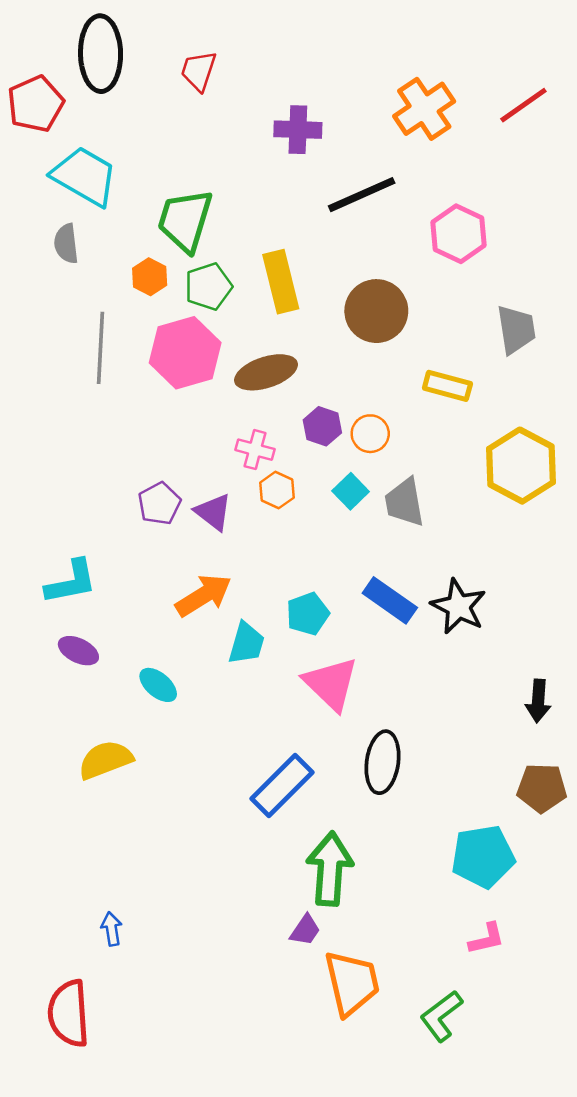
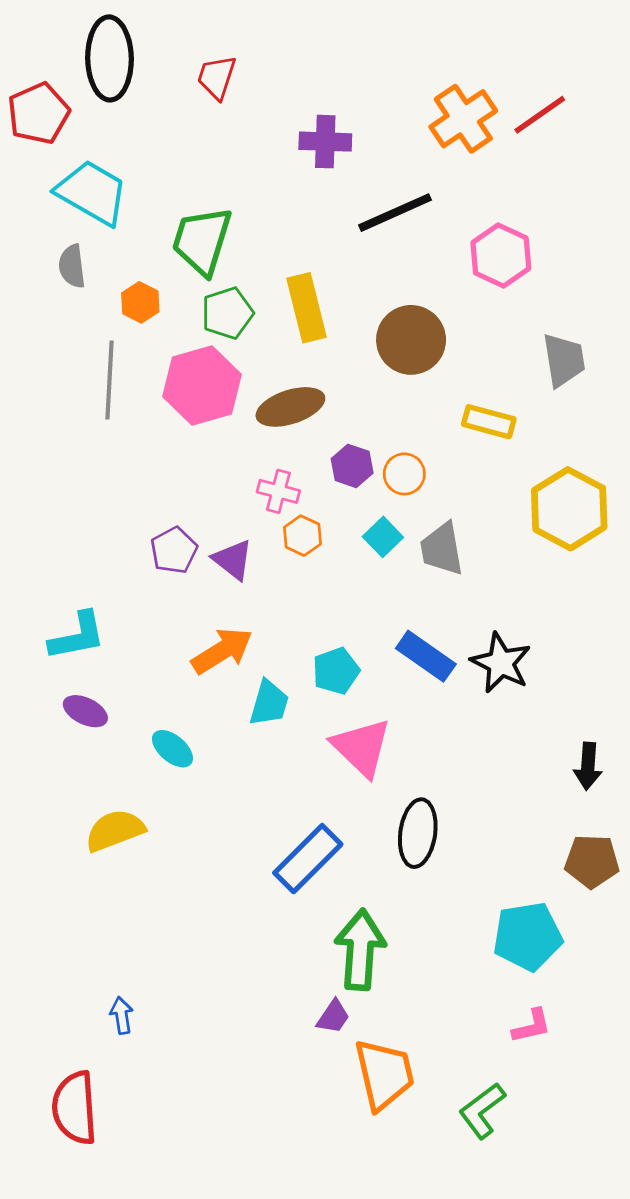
red line: (523, 105) -> (540, 115), moved
orange hexagon: (150, 277) -> (140, 302), moved

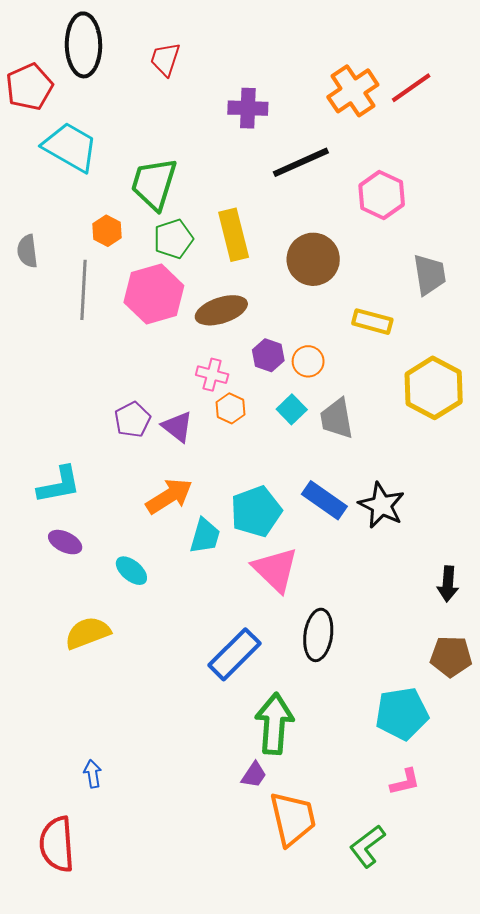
gray semicircle: (72, 266) -> (27, 251), moved
cyan pentagon: (336, 671) -> (256, 511), size x1.4

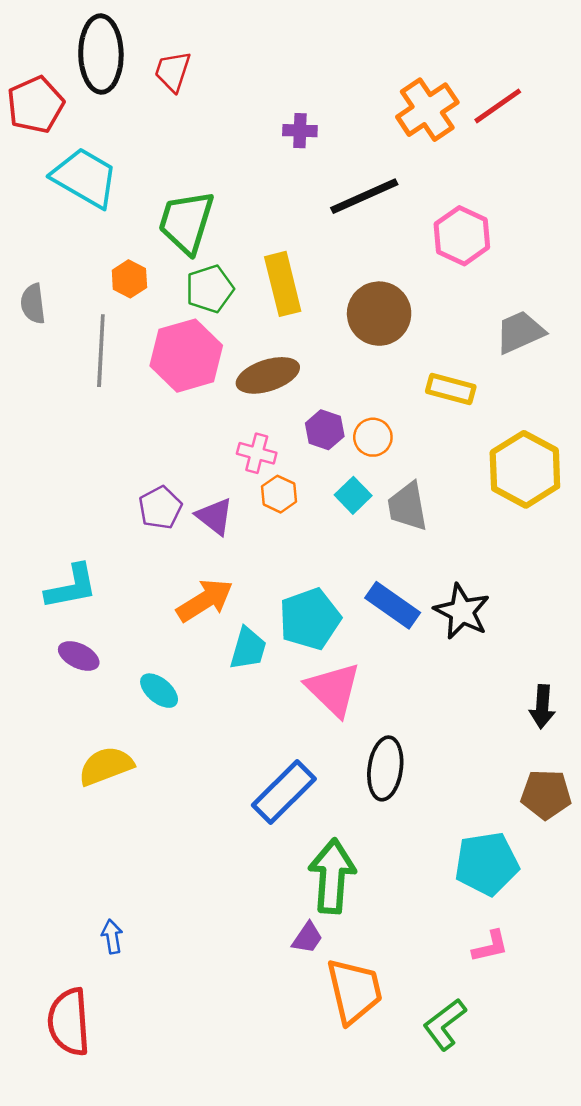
red trapezoid: (165, 59) -> (173, 71), moved
purple cross: (248, 108) -> (300, 131), size x0.7
gray trapezoid: (430, 275) -> (520, 332), turned -105

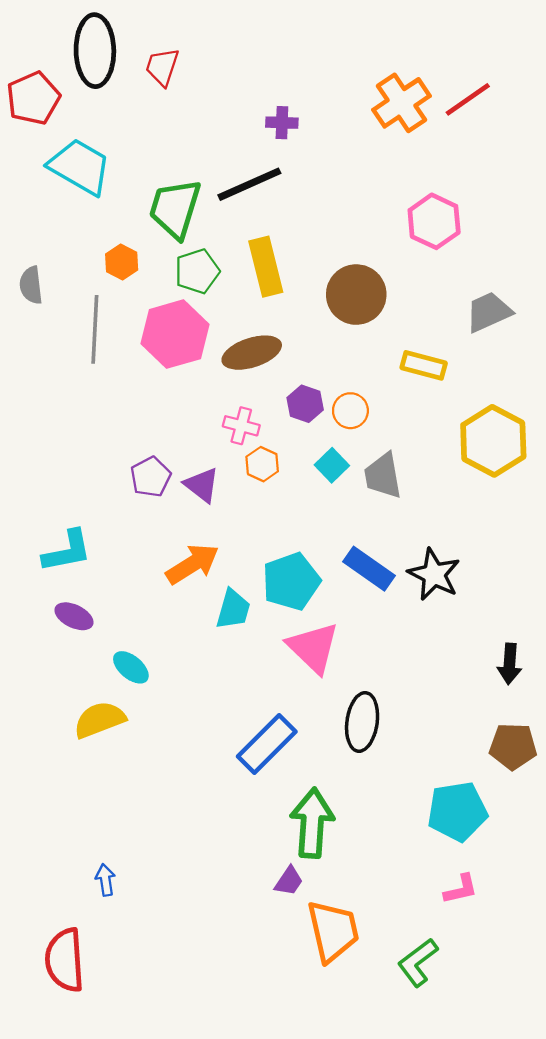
black line: (364, 196) -> (249, 184), moved
cyan ellipse: (159, 691) -> (131, 667), moved

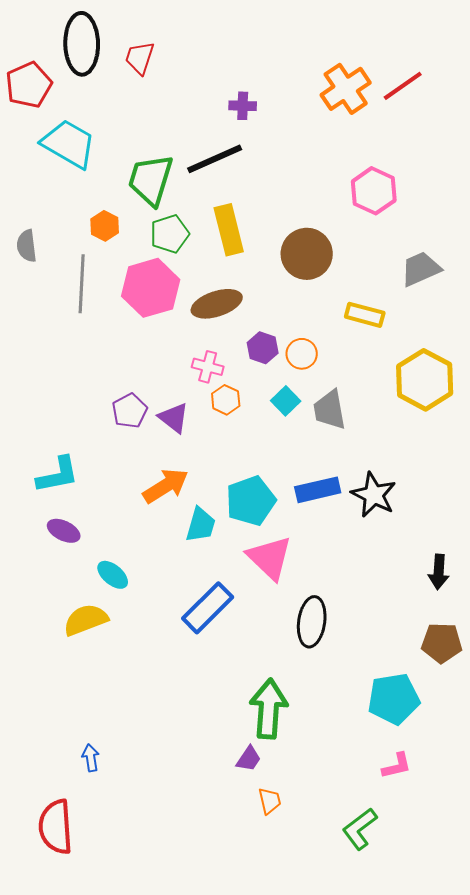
blue rectangle: (369, 569) -> (318, 490), turned -48
blue rectangle: (267, 744) -> (208, 608), moved
orange trapezoid: (333, 931) -> (270, 801), moved, size x0.5

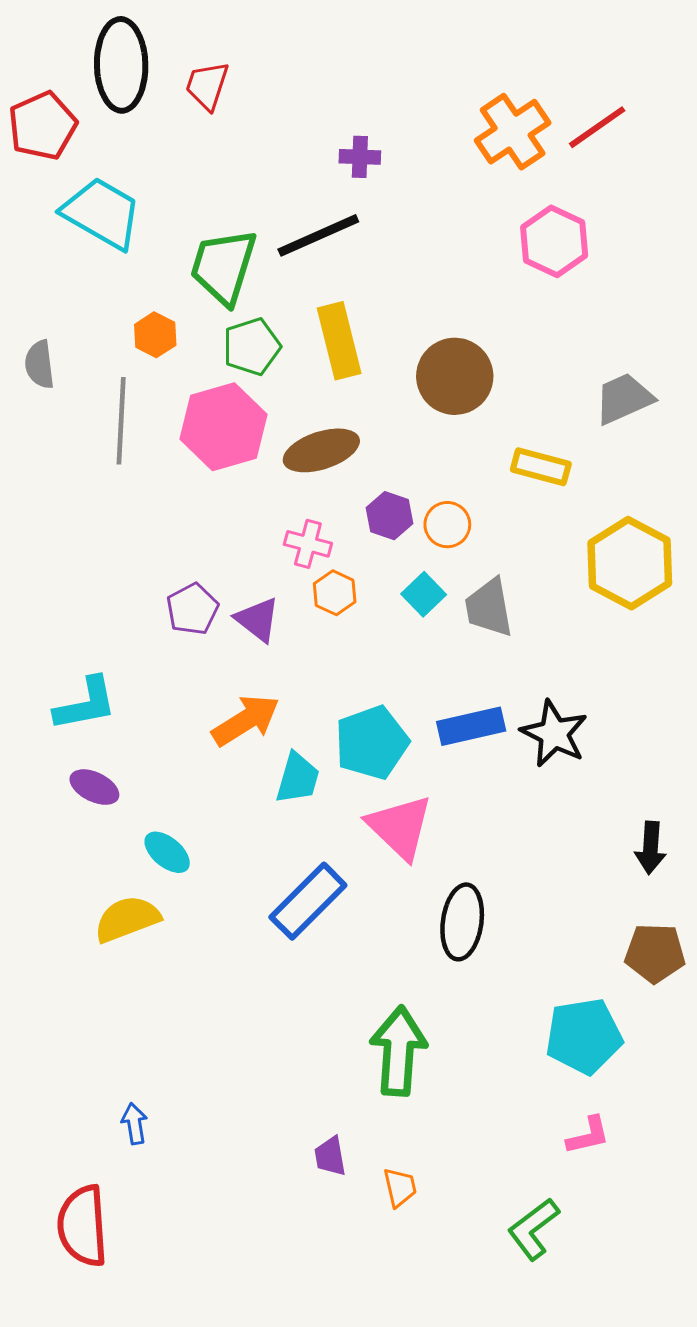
pink hexagon: (374, 191) -> (554, 241), moved
purple trapezoid: (249, 759) -> (330, 1156), moved, turned 136

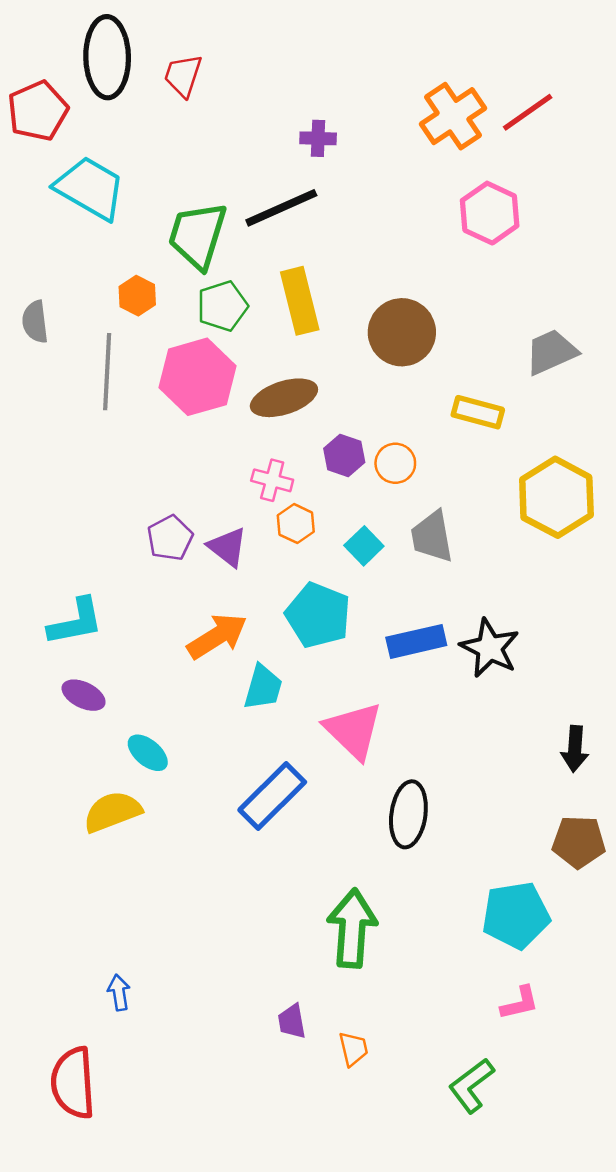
cyan square: (424, 594) -> (364, 546), moved
cyan pentagon: (372, 743) -> (318, 615), moved, turned -30

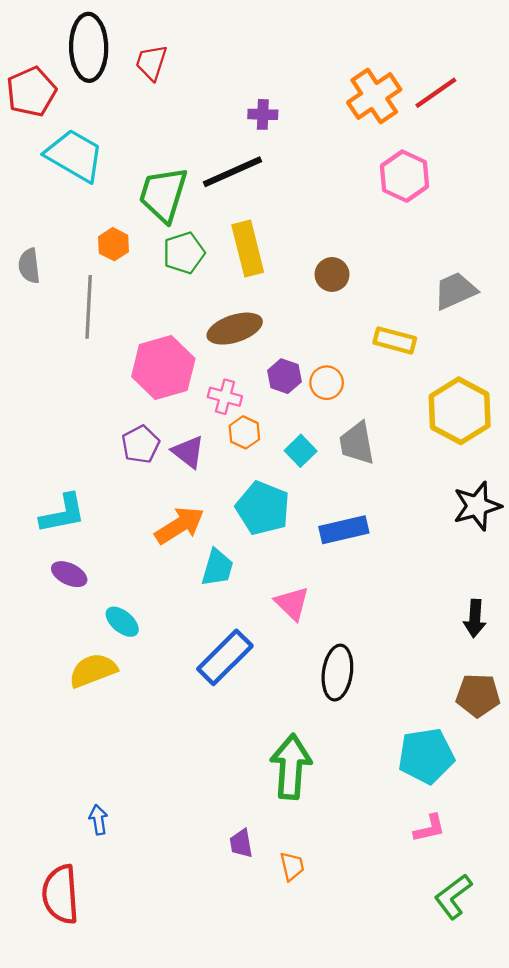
brown circle: (402, 332) -> (332, 274), size x0.6
pink hexagon: (198, 377) -> (163, 368), moved
black star: (490, 648) -> (477, 506), moved, turned 30
pink triangle: (353, 731) -> (292, 603), size x0.7
green L-shape: (471, 1086) -> (453, 896), moved

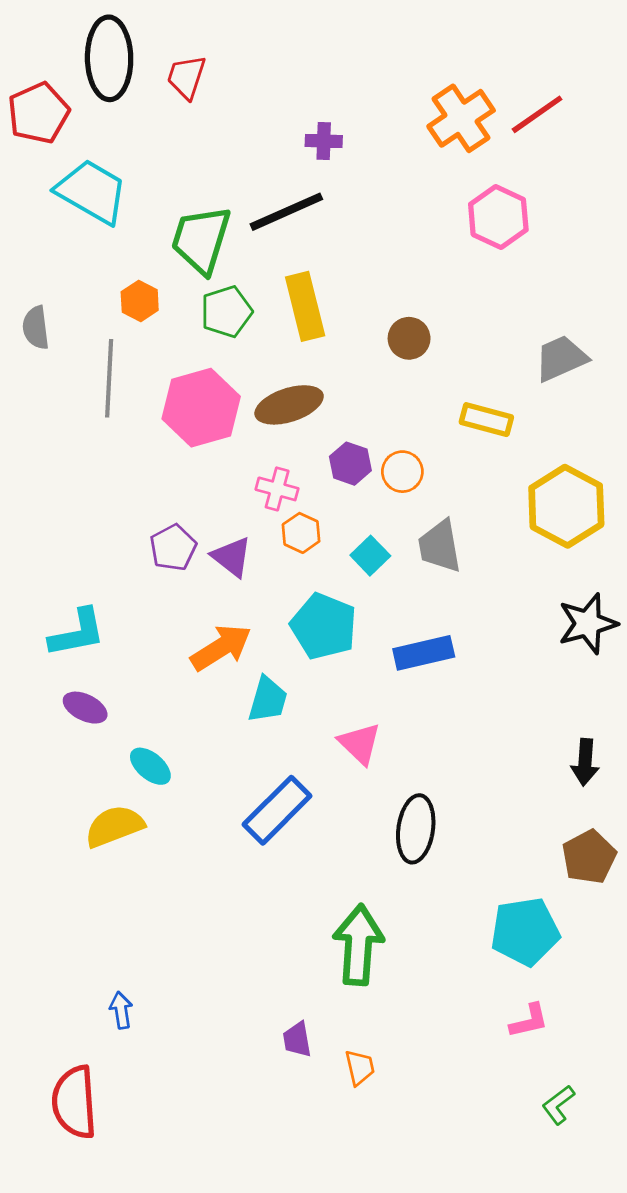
pink hexagon: (163, 368) -> (201, 408), moved
brown pentagon: (478, 695) -> (589, 857), turned -30
green L-shape: (453, 896) -> (558, 1105), size x0.7

